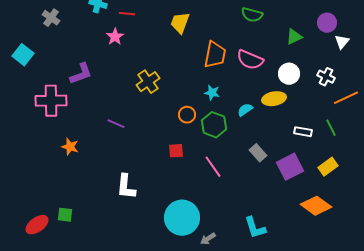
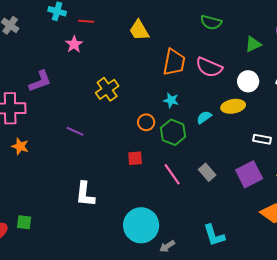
yellow trapezoid: (180, 23) -> (139, 30), turned -50
orange star: (70, 147) -> (20, 146), moved
gray rectangle: (258, 153) -> (207, 172), moved

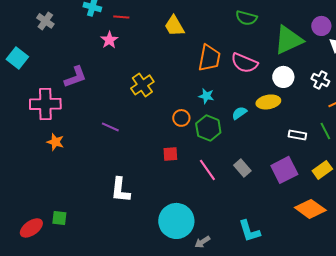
green triangle: (253, 44) -> (288, 40), size x1.8

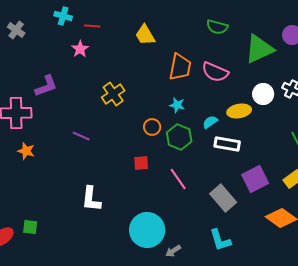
white circle: (283, 77) -> (263, 94), moved
white rectangle: (297, 135) -> (227, 144), moved, size x1.4
gray rectangle: (242, 168) -> (223, 198), moved, size x1.5

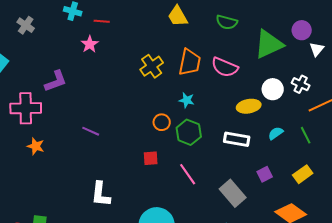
yellow trapezoid: (145, 35) -> (178, 16), moved
yellow cross: (113, 94) -> (152, 66), moved
cyan semicircle: (210, 122) -> (276, 133), moved
purple square: (255, 179) -> (265, 174), size x0.6

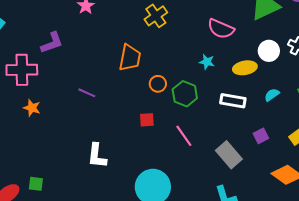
orange trapezoid: (190, 62) -> (130, 58), moved
yellow cross: (152, 66) -> (156, 16), moved
cyan star: (187, 100) -> (207, 62), moved

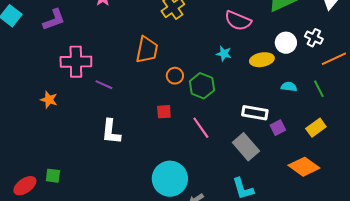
purple L-shape: (52, 43) -> (54, 20), moved
pink cross: (22, 70) -> (76, 62), moved
cyan semicircle: (272, 95) -> (289, 87), turned 42
white rectangle: (233, 101) -> (255, 113), moved
white L-shape: (97, 156) -> (111, 132), moved

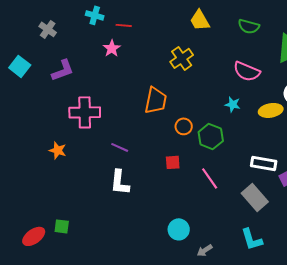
purple line: (104, 85) -> (120, 147), moved
cyan circle: (170, 179) -> (179, 229), size x0.6

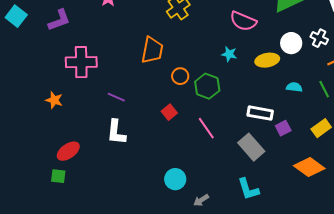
red square: (173, 162) -> (169, 112), turned -35
red ellipse: (34, 236) -> (68, 151), moved

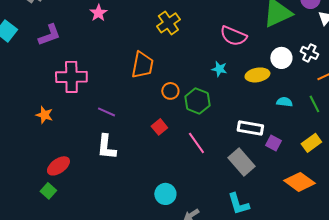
purple square: (283, 128) -> (273, 143), turned -35
green square: (58, 176) -> (48, 191), turned 35

